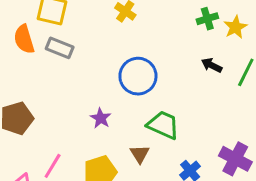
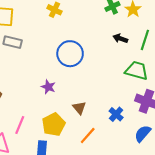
green trapezoid: (163, 125) -> (137, 71), moved

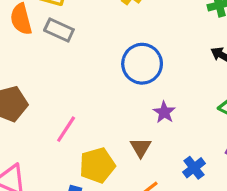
purple star: (48, 87) -> (164, 112), moved
pink line: (20, 125) -> (66, 129), moved

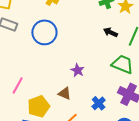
blue circle: (142, 64) -> (44, 32), moved
brown triangle: (141, 148) -> (65, 93), turned -32

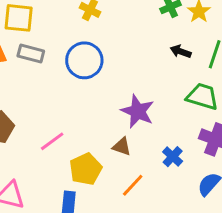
purple star: (78, 70) -> (138, 111), size x1.6
pink line: (18, 85) -> (52, 141), turned 30

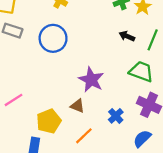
pink line: (52, 141) -> (13, 100), moved

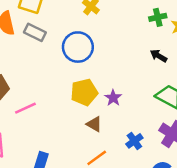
purple star: (91, 80) -> (113, 98), size x0.6
yellow pentagon: (49, 121) -> (84, 92), moved

